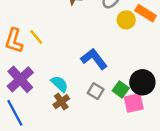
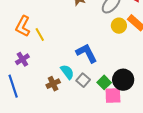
yellow line: (36, 37) -> (40, 34), moved
purple cross: (20, 79) -> (22, 59), size x0.6
cyan semicircle: (60, 84) -> (67, 72), moved

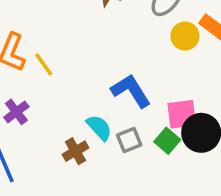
gray square: (83, 80) -> (129, 140), turned 32
pink square: (113, 96) -> (182, 114), moved

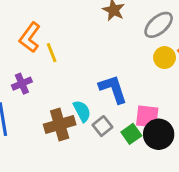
gray square: (129, 140) -> (102, 126), turned -30
brown cross: (75, 151) -> (60, 124), size x1.5

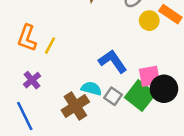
yellow line: (52, 53) -> (50, 46), turned 66
cyan semicircle: (82, 111) -> (91, 88), turned -30
green square: (131, 134) -> (140, 96), size x1.6

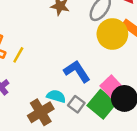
yellow circle: (149, 21) -> (112, 34), size x1.6
pink square: (149, 76) -> (111, 86), turned -35

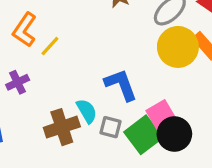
cyan semicircle: (56, 96) -> (87, 111), turned 30
gray square: (76, 104) -> (110, 127), turned -35

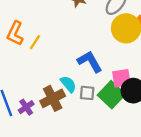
purple cross: (18, 82) -> (26, 107), moved
pink square: (161, 114) -> (121, 78), turned 30

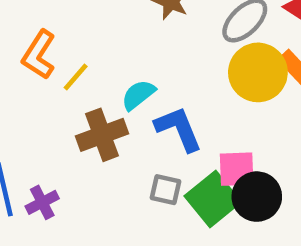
cyan semicircle: (68, 84) -> (138, 95), moved, turned -96
brown cross: (53, 98) -> (102, 135), moved

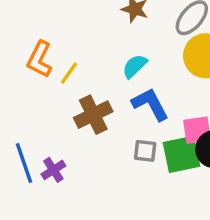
cyan semicircle: (138, 95) -> (135, 66), moved
green square: (213, 199) -> (181, 154), turned 33

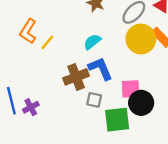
brown cross: (93, 115) -> (76, 77), moved
green square: (181, 154) -> (117, 120), moved

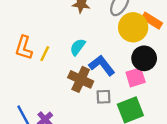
cyan semicircle: (92, 42) -> (78, 47), moved
brown cross: (76, 77) -> (81, 79), turned -30
black circle: (141, 103) -> (144, 58), moved

